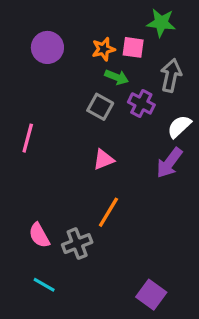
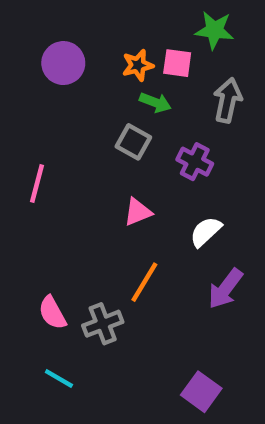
purple cross: (141, 103) -> (195, 162), moved
white semicircle: (179, 127) -> (206, 232), moved
purple arrow: (169, 163) -> (225, 289), moved

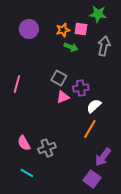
gray square: (133, 142) -> (59, 78), moved
purple cross: (195, 162) -> (81, 88), moved, turned -35
orange line: (144, 282) -> (90, 129), moved
purple arrow: (225, 289) -> (103, 157), moved

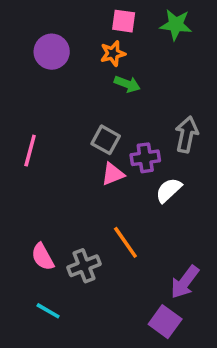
pink square: (81, 29) -> (124, 21), moved
gray arrow: (104, 46) -> (187, 134), moved
orange line: (90, 129) -> (125, 242), moved, turned -66

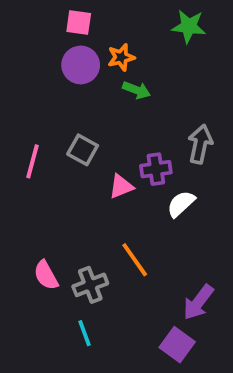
pink square: (124, 21) -> (79, 23), moved
purple circle: (52, 52) -> (81, 65), moved
gray square: (106, 140) -> (83, 150), moved
cyan line: (48, 311) -> (84, 333), moved, turned 40

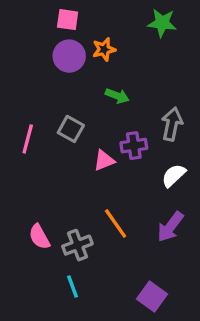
green arrow: (137, 90) -> (117, 96), moved
white semicircle: (181, 204) -> (174, 175), moved
purple arrow: (198, 302) -> (170, 227), moved

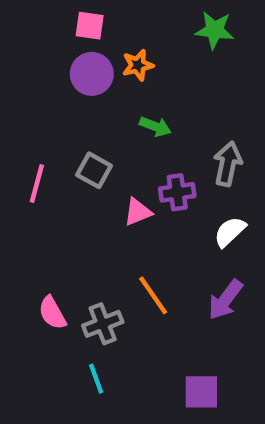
purple square: (152, 296) -> (201, 392), turned -36

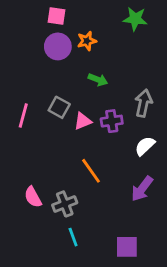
pink triangle: (138, 212) -> (83, 121), moved
orange line: (153, 295) -> (91, 171), moved
cyan line: (96, 379) -> (73, 237), moved

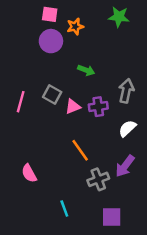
orange star: (87, 41) -> (75, 27), moved
gray cross: (65, 204) -> (98, 179), moved

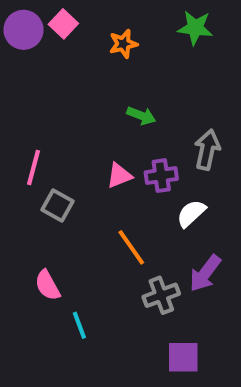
pink square: (50, 14) -> (63, 24), moved, turned 35
purple circle: (51, 41) -> (23, 30), moved
gray square: (52, 94) -> (57, 205), moved
white semicircle: (127, 128) -> (191, 213), moved
cyan line: (64, 208) -> (79, 325), moved

